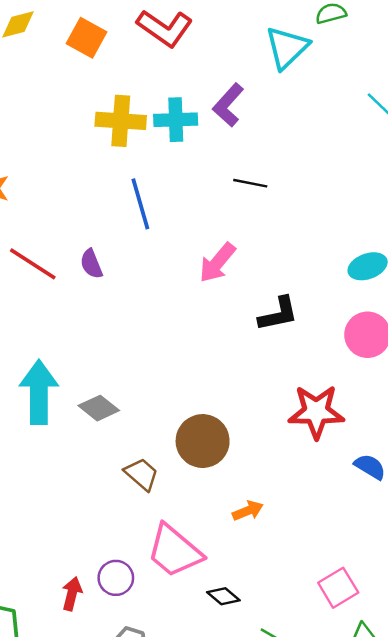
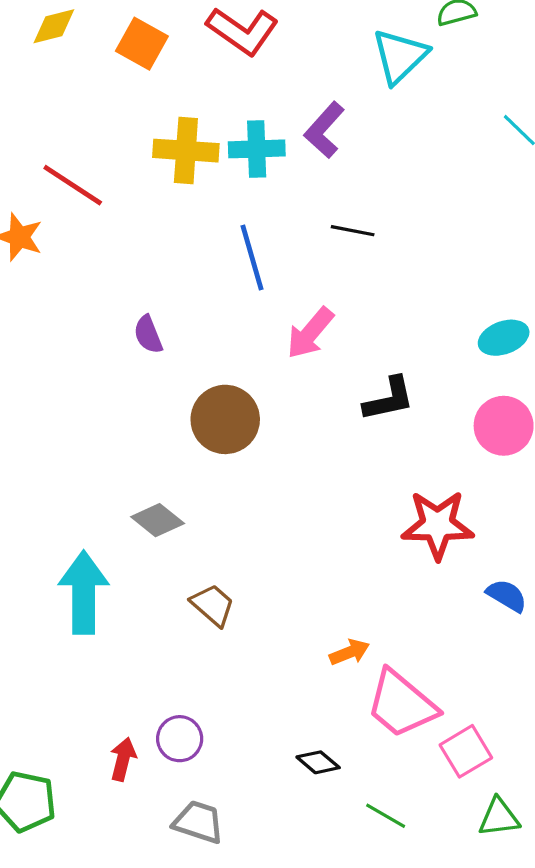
blue line: (140, 204) -> (252, 257), moved
red line: (33, 264) -> (73, 185), moved
cyan arrow: (39, 392) -> (84, 592), moved
brown circle: (203, 441) -> (225, 419), moved
pink trapezoid: (174, 551) -> (401, 704), moved

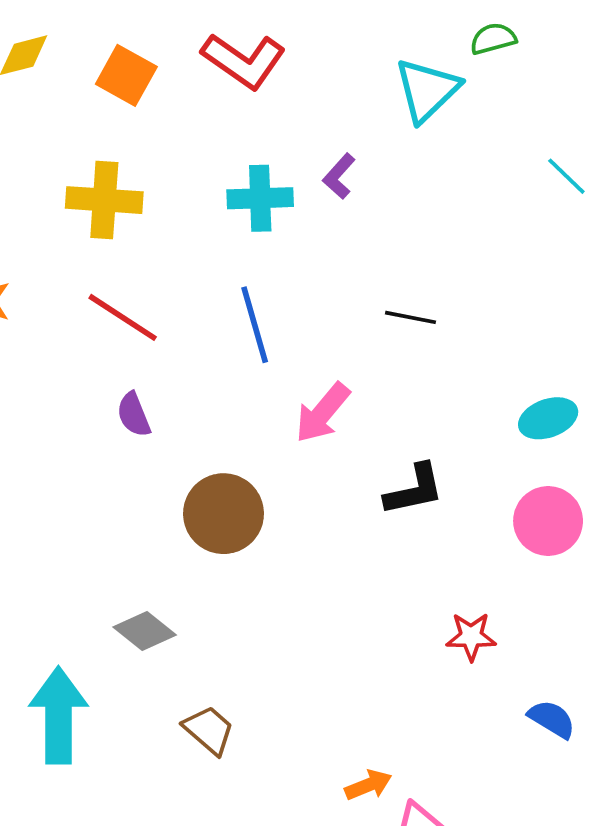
purple L-shape: (324, 130) -> (339, 176), size x0.7
yellow cross: (186, 151) -> (104, 200), moved
red line: (73, 185) -> (123, 317), moved
black line: (353, 231) -> (411, 317), moved
red star: (438, 525) -> (471, 637), size x0.6

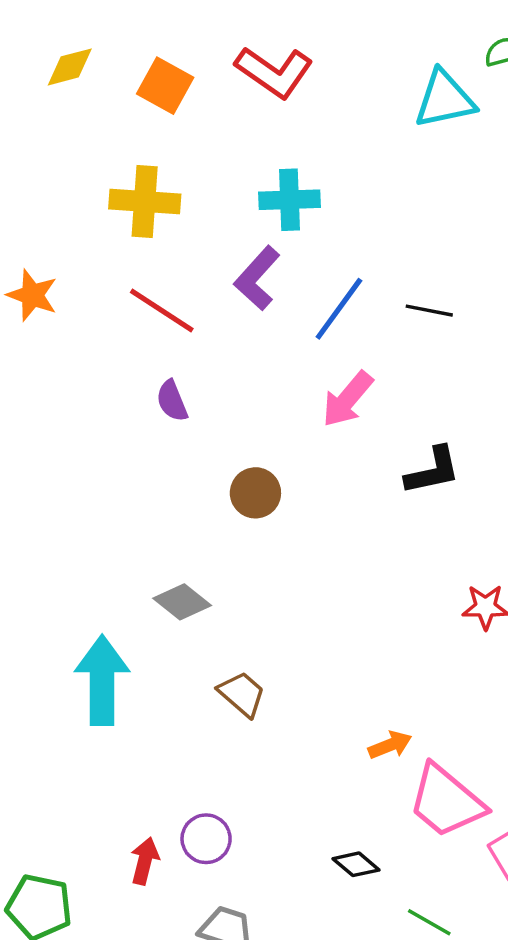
cyan triangle: (427, 90) -> (445, 99), turned 32
purple L-shape: (339, 176) -> (257, 278), moved, size x1.5
blue line: (255, 325) -> (339, 309), moved, turned 52
brown circle: (224, 514) -> (255, 493), size x0.7

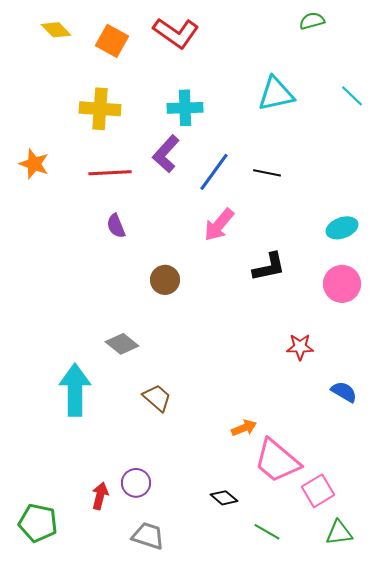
yellow diamond: (70, 67) -> (56, 30), turned 60
cyan triangle: (445, 99) -> (276, 94), moved
red line: (162, 311) -> (110, 173), turned -36

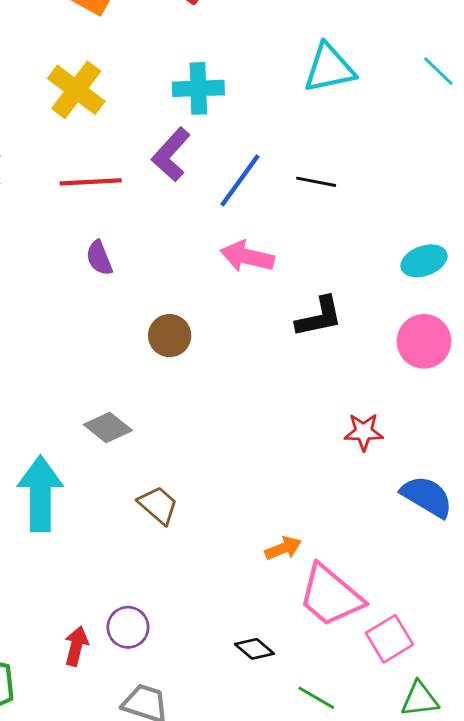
yellow cross: (100, 109) -> (76, 90), turned 33
pink arrow: (219, 225) -> (247, 257), turned 63
blue semicircle: (344, 392) -> (427, 497), size x1.4

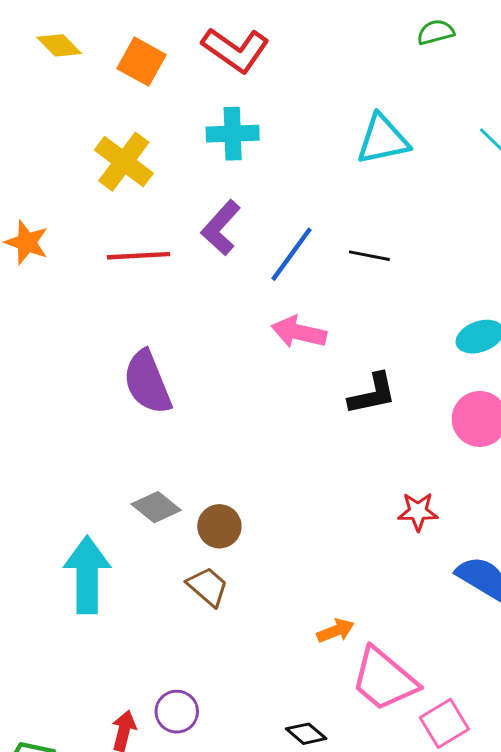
cyan cross: (198, 88) -> (233, 134), moved
purple semicircle: (99, 258) -> (147, 382), moved, size x1.8
brown circle: (170, 336) -> (219, 526), moved

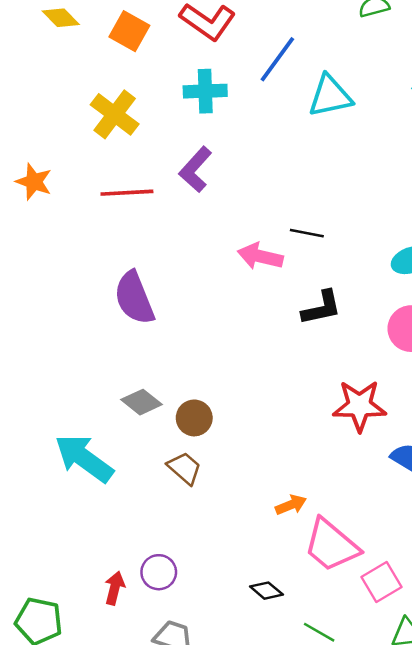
blue line: (291, 254) -> (277, 59), moved
black line: (369, 256) -> (307, 233), moved
red star: (418, 512) -> (359, 406), size x1.6
cyan arrow: (87, 575) -> (84, 458), turned -54

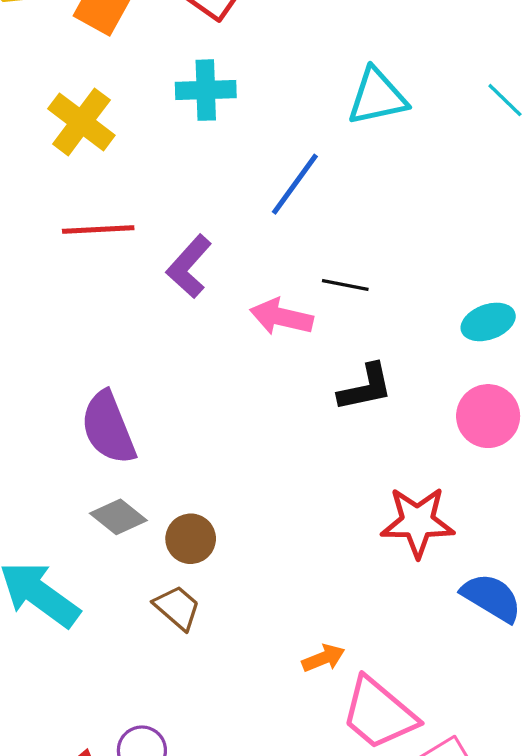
blue line: (277, 59) -> (295, 184), moved
purple L-shape: (195, 169) -> (189, 266), moved
purple semicircle: (134, 298) -> (108, 428), moved

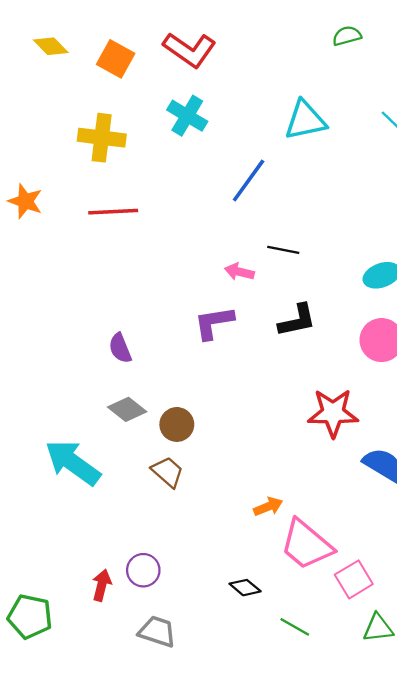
cyan cross: (206, 90) -> (187, 116), turned 33
yellow cross: (81, 122) -> (102, 138), turned -30
purple L-shape: (189, 266) -> (214, 323), moved, turned 39
pink arrow: (281, 317) -> (239, 272), size x0.7
purple semicircle: (108, 428) -> (120, 348), size x0.6

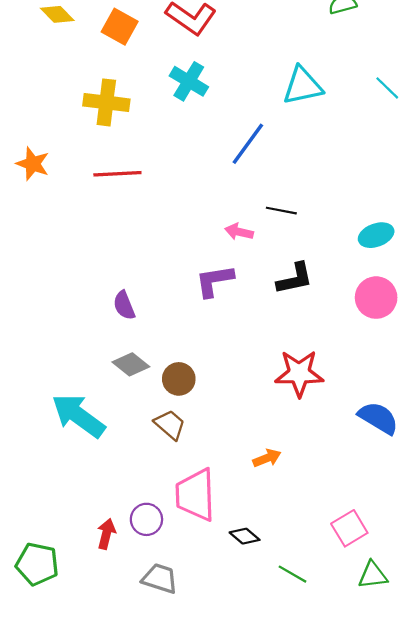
red star: (333, 413) -> (299, 373), moved
pink trapezoid: (306, 545) -> (195, 495), moved, turned 48

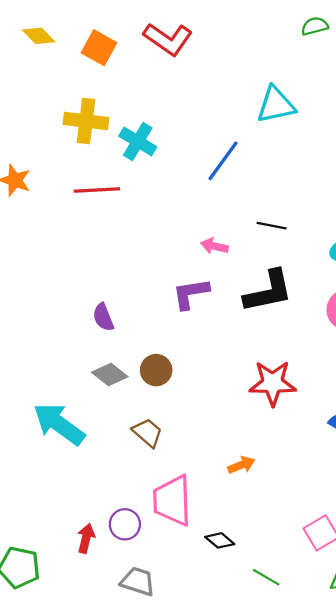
cyan cross: (189, 81) -> (138, 141), moved
black line: (281, 211) -> (272, 226), moved
black L-shape: (295, 279) -> (268, 291), size x1.4
brown circle: (179, 379) -> (156, 370), moved

